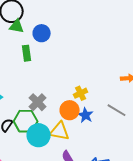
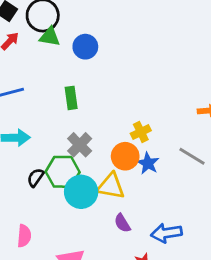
green rectangle: (27, 53) -> (71, 98), moved

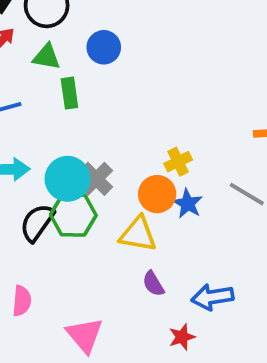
green triangle: (50, 37) -> (47, 57), moved
green rectangle: (71, 98) -> (69, 93), moved
black semicircle: (36, 178) -> (37, 223), size x1.5
cyan circle: (81, 192) -> (68, 179), moved

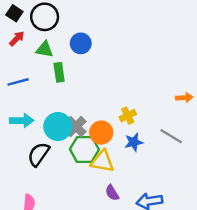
orange circle: (157, 194) -> (101, 133), moved
blue star: (188, 204) -> (134, 142), turned 30
green hexagon: (73, 215) -> (84, 149), moved

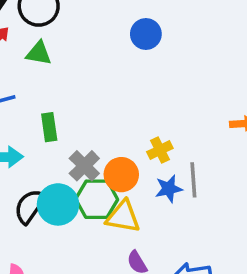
blue circle: (81, 43) -> (146, 34), moved
green rectangle: (59, 72) -> (49, 127), moved
cyan circle: (58, 127) -> (58, 204), moved
gray line: (171, 136) -> (193, 180), moved, turned 55

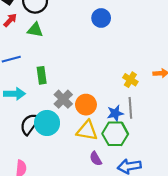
yellow cross: (160, 150) -> (130, 80), moved, turned -32
green hexagon: (97, 199) -> (115, 134), moved

